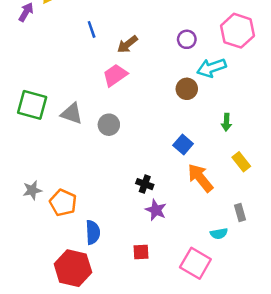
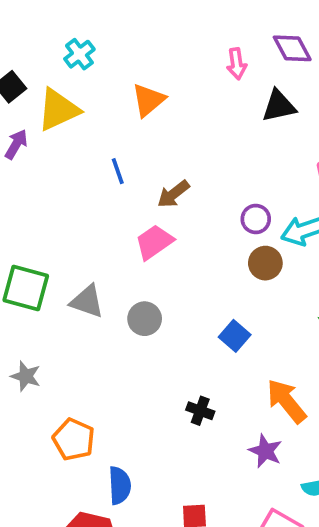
purple circle: (187, 39) -> (256, 219), moved
blue square: (183, 144) -> (235, 336), moved
gray star: (32, 190) -> (26, 376), moved, turned 30
purple star: (156, 210) -> (265, 451), moved

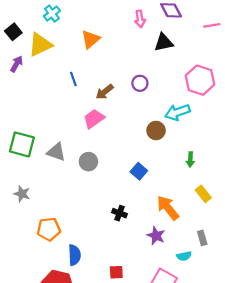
purple circle: (256, 219) -> (140, 83), moved
orange pentagon: (74, 439) -> (49, 229), turned -30

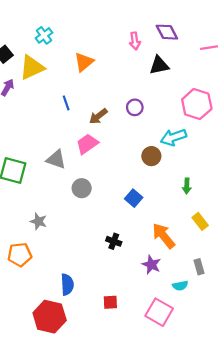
gray triangle: (56, 152) -> (56, 159), moved
gray star: (22, 194) -> (38, 221), moved
orange pentagon: (49, 229) -> (20, 255), moved

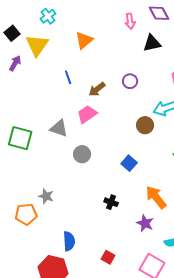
yellow triangle: (32, 68) -> (37, 45), turned -30
gray star: (38, 221) -> (46, 196), moved
red square: (110, 302) -> (108, 257), turned 32

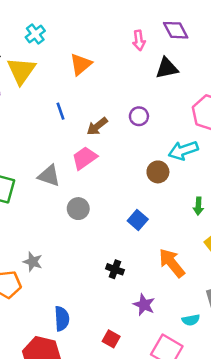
purple star: (145, 223) -> (144, 305), moved

